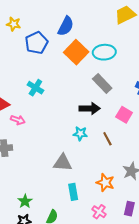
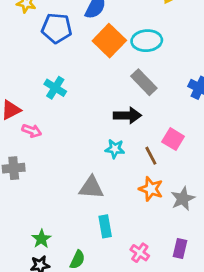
blue pentagon: (37, 43) -> (57, 28), turned 30
pink square: (124, 115) -> (173, 139), moved
orange star: (105, 183) -> (151, 189), moved

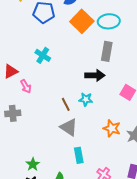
gray rectangle: (144, 82) -> (107, 51), turned 54
pink arrow: (32, 131) -> (26, 86), turned 40
brown line: (151, 156) -> (66, 104), moved
gray triangle: (91, 188) -> (69, 127), turned 30

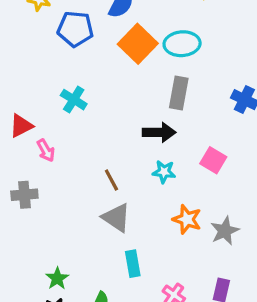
cyan star: (86, 99) -> (164, 172), moved

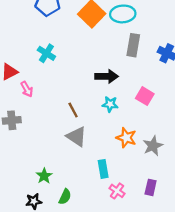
gray rectangle: (179, 93) -> (133, 45), moved
cyan rectangle: (133, 264) -> (103, 169), moved
green star: (57, 278) -> (44, 176), moved

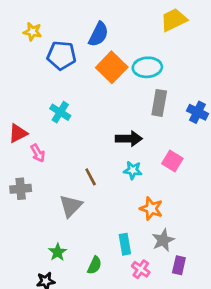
gray triangle: (77, 137) -> (71, 206), moved, turned 40
gray star: (153, 146) -> (163, 240), moved
green semicircle: (65, 197) -> (95, 265), moved

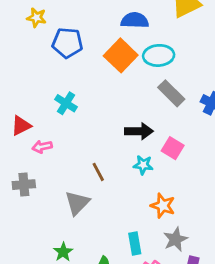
blue semicircle: (98, 34) -> (135, 20), moved, turned -115
gray rectangle: (159, 103) -> (171, 93), turned -55
pink arrow: (38, 153) -> (42, 147), turned 108
pink square: (172, 161) -> (173, 148), moved

